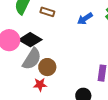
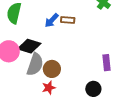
brown rectangle: (47, 12) -> (68, 20), moved
blue arrow: (85, 19) -> (52, 20), moved

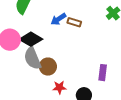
gray semicircle: (35, 64) -> (32, 58), turned 125
red star: (49, 88) -> (59, 87), moved

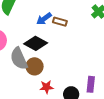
black diamond: (31, 39) -> (36, 43), moved
purple rectangle: (103, 73) -> (91, 84), moved

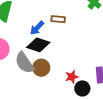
blue arrow: (44, 19) -> (37, 28), moved
red star: (46, 87) -> (72, 77), moved

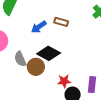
black diamond: (38, 45) -> (49, 53), moved
gray semicircle: (24, 63) -> (20, 59), size x0.7

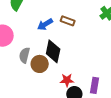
black diamond: (49, 53) -> (53, 51), turned 70
gray semicircle: (20, 59) -> (24, 55), turned 35

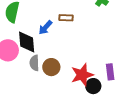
black diamond: (53, 51) -> (27, 42), moved
red star: (67, 80) -> (82, 75), size x1.6

